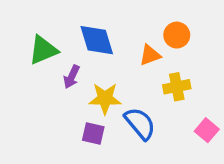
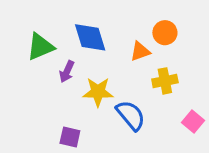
purple square: (93, 134) -> (70, 137), moved

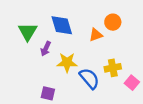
green triangle: (40, 47) -> (28, 32), turned -36
yellow cross: (165, 81) -> (113, 68), moved

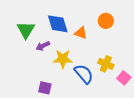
orange triangle: (96, 35) -> (81, 33), moved, turned 40
purple arrow: (46, 49) -> (43, 46), turned 40
yellow cross: (113, 68) -> (106, 64), turned 35

